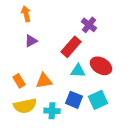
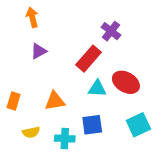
orange rectangle: (19, 81) -> (14, 101), moved, turned 48
blue square: (74, 100) -> (92, 125), turned -30
cyan square: (98, 100) -> (138, 125), moved
yellow semicircle: (25, 106) -> (31, 132), size x0.6

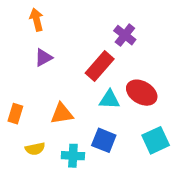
blue square: (92, 125) -> (104, 140), turned 30

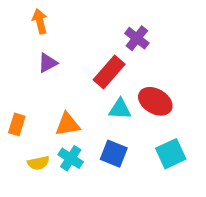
cyan cross: (73, 156) -> (71, 158), moved, turned 30

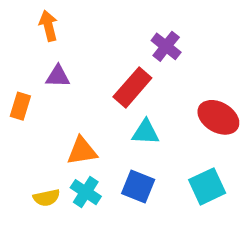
purple triangle: (48, 63) -> (58, 76), turned 30
red ellipse: (155, 101) -> (218, 117), moved
orange rectangle: (17, 124) -> (20, 106), moved

